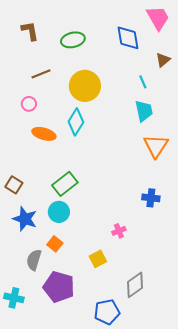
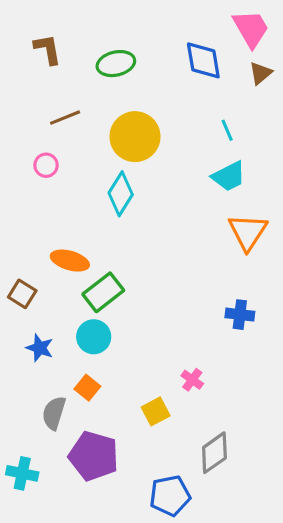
brown triangle: (163, 60) -> (260, 73), moved
cyan trapezoid: (144, 111) -> (229, 176), turned 75
orange ellipse: (44, 134) -> (70, 261), moved
blue star: (25, 219) -> (40, 348), size x0.7
pink cross: (119, 231) -> (192, 380), moved, turned -32

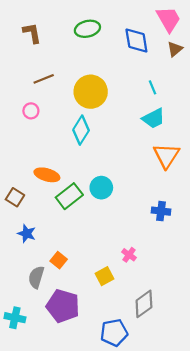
green ellipse: (116, 64) -> (87, 29), moved
cyan circle: (94, 337) -> (101, 188), moved

